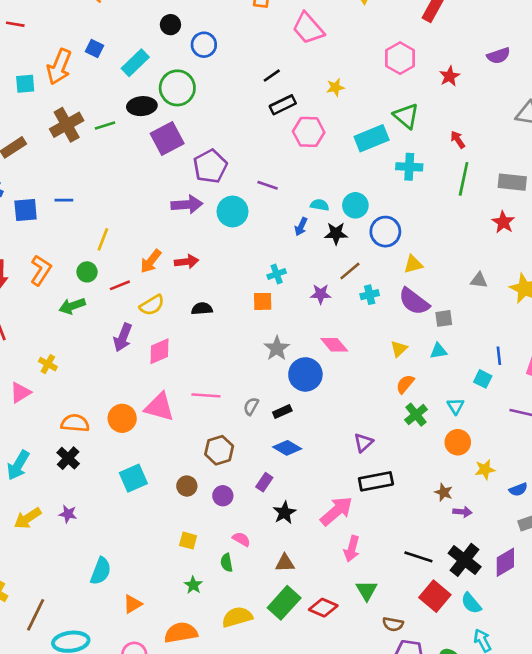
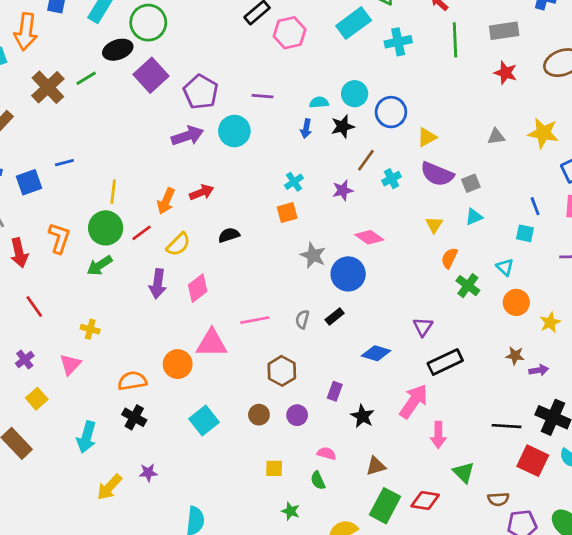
green circle: (87, 272) -> (106, 228), size x1.6
blue diamond: (287, 448) -> (376, 353), moved

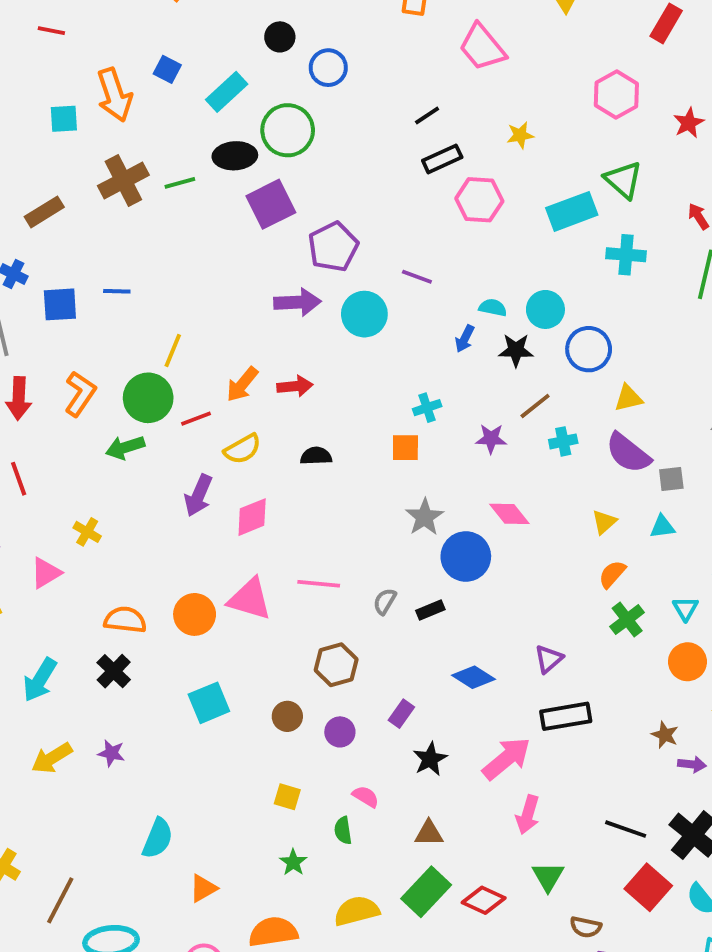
orange arrow: (26, 32) -> (114, 95), turned -42

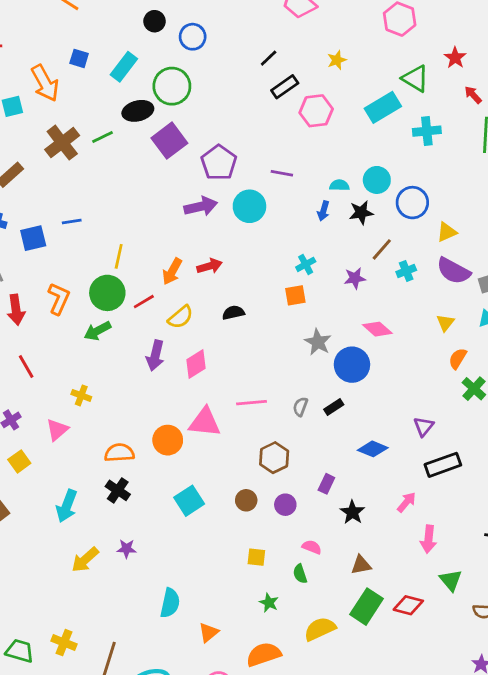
red star: (689, 123) -> (455, 58), moved
pink arrow: (507, 759) -> (406, 502), size x0.6

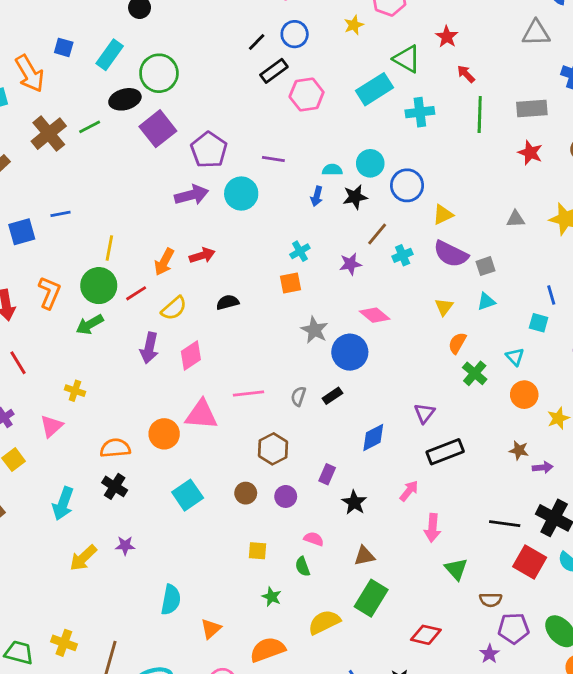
blue circle: (193, 37) -> (295, 34), moved
yellow star: (337, 60) -> (354, 25), moved
blue diamond: (373, 449) -> (373, 437), turned -48
red diamond: (408, 605) -> (426, 635), moved

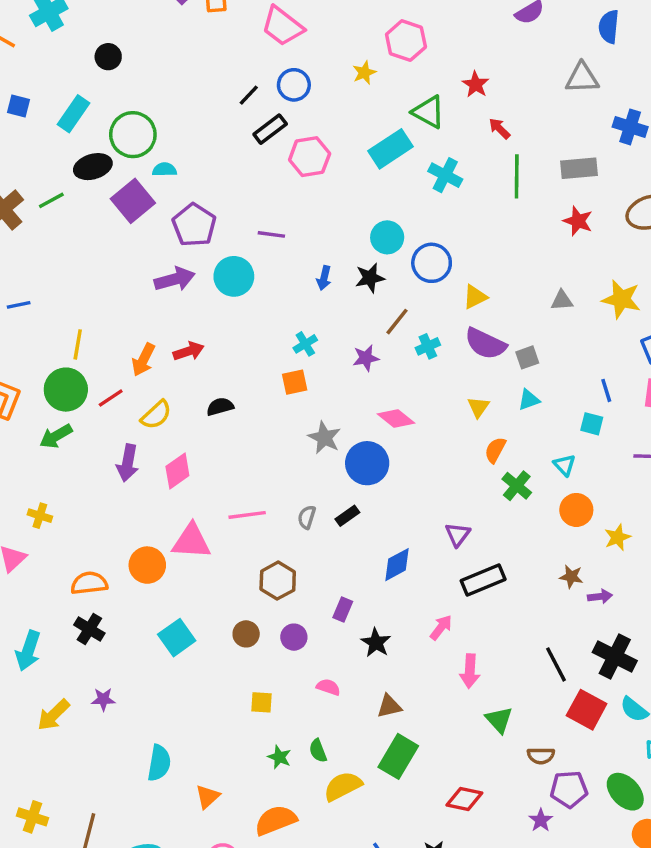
cyan cross: (420, 112) -> (445, 175), turned 36
cyan semicircle: (332, 170) -> (164, 170), moved
black line: (505, 524) -> (556, 664), turned 56
green semicircle: (303, 567) -> (318, 751), moved

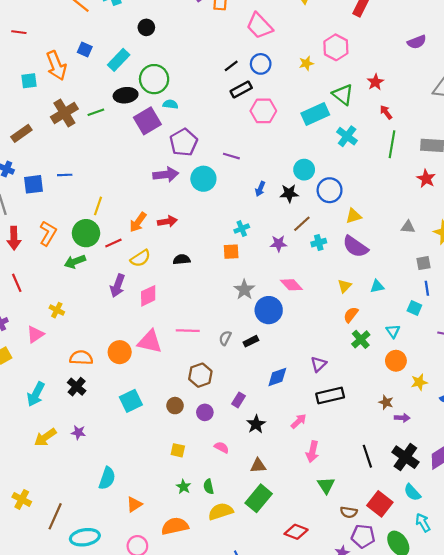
gray square: (527, 357) -> (424, 263), moved
red square: (587, 710) -> (380, 504), moved

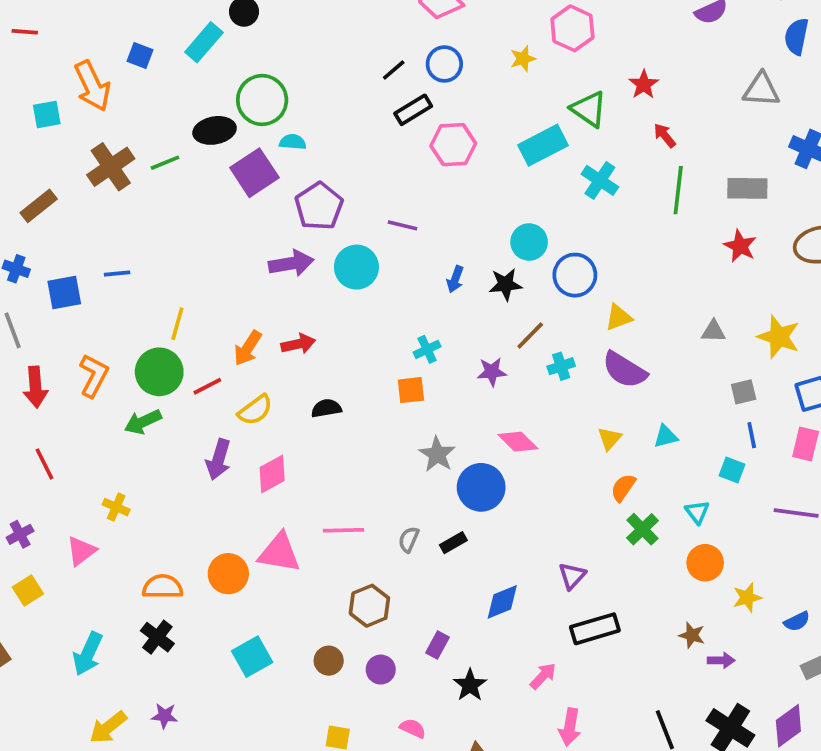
cyan rectangle: (119, 60) -> (204, 42), moved

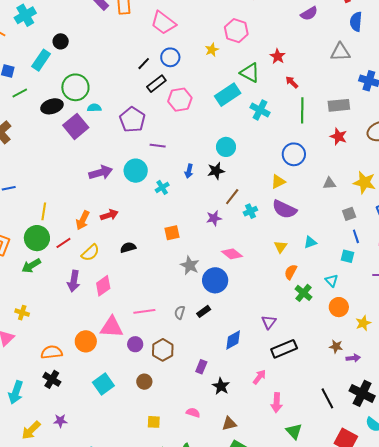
green line: (165, 163) -> (20, 93), moved
purple pentagon: (319, 206) -> (132, 120), moved
blue circle: (575, 275) -> (294, 154), moved
cyan cross: (427, 349) -> (162, 187), moved
purple circle: (381, 670) -> (135, 344), moved

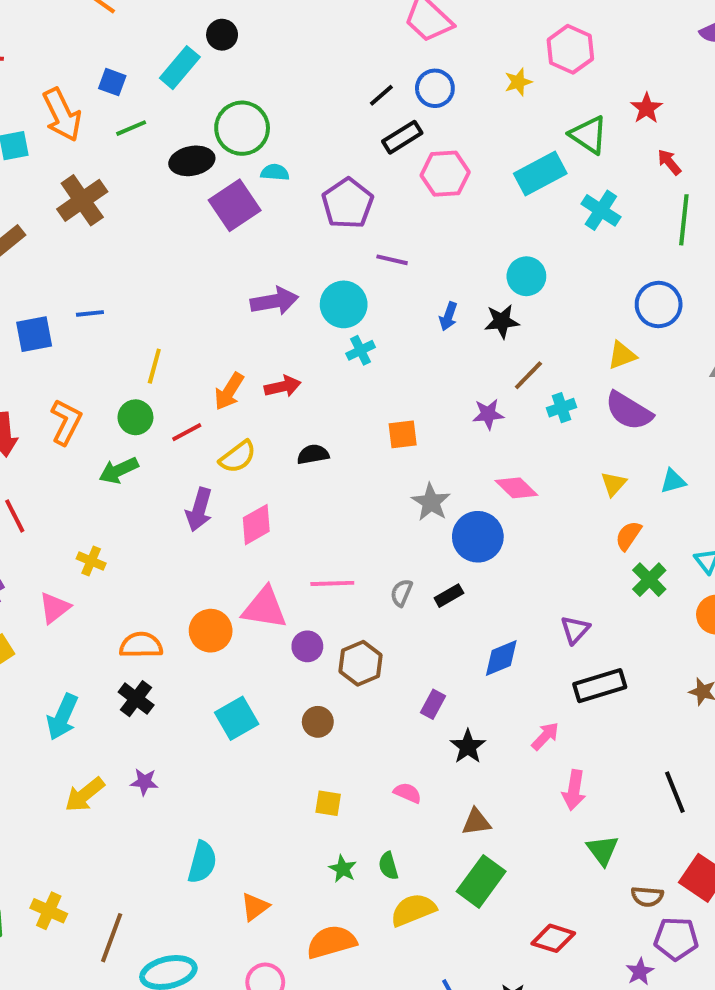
cyan cross: (162, 187) -> (361, 350), moved
green circle: (37, 238) -> (135, 417), size x0.7

